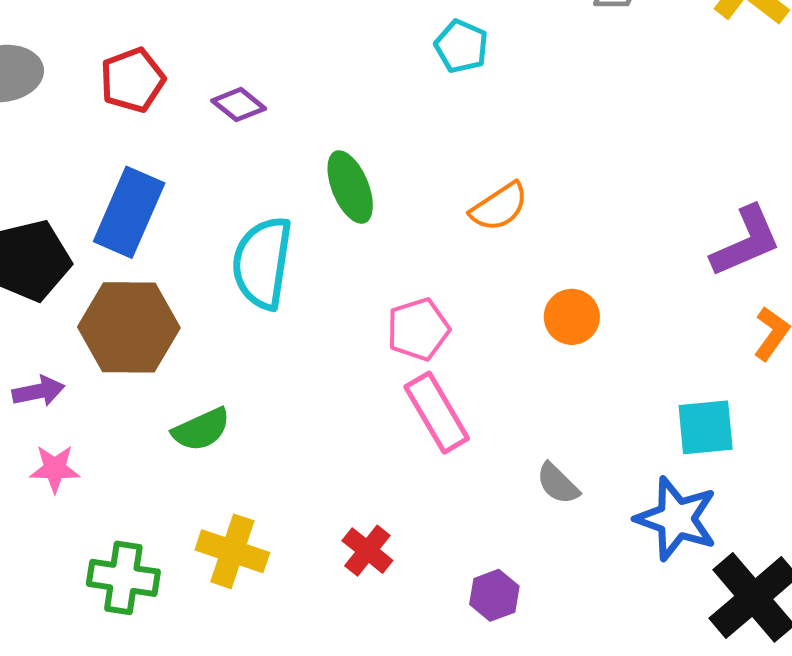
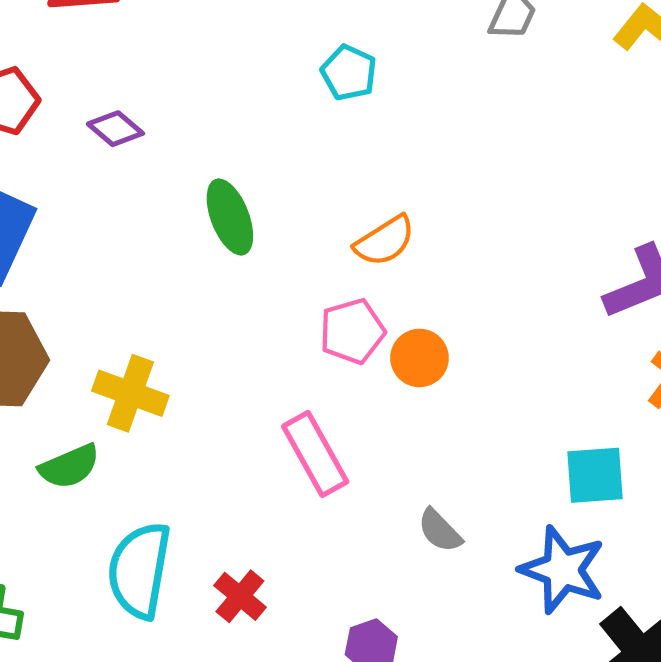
cyan semicircle: (262, 263) -> (139, 570), moved
orange circle: (572, 317) -> (420, 358), moved
pink pentagon: (418, 329) -> (352, 331), moved
yellow cross: (232, 551) -> (130, 393), moved

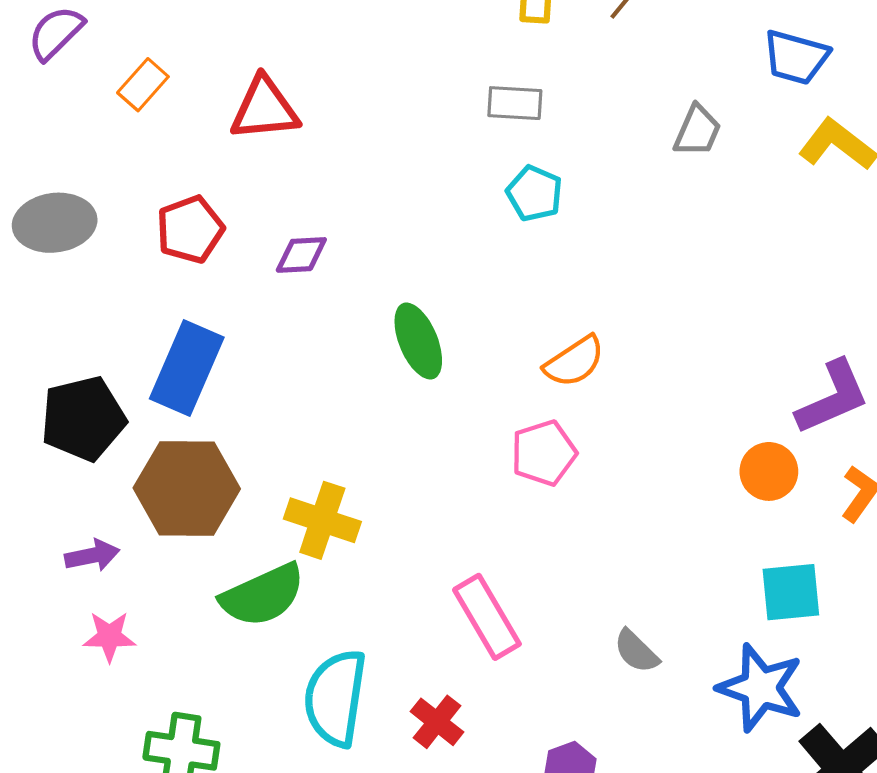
purple diamond: (115, 129) -> (301, 255), turned -42
orange circle: (420, 358) -> (769, 471), moved
pink rectangle: (315, 454) -> (487, 617), moved
green semicircle: (69, 466) -> (263, 595), size x1.4

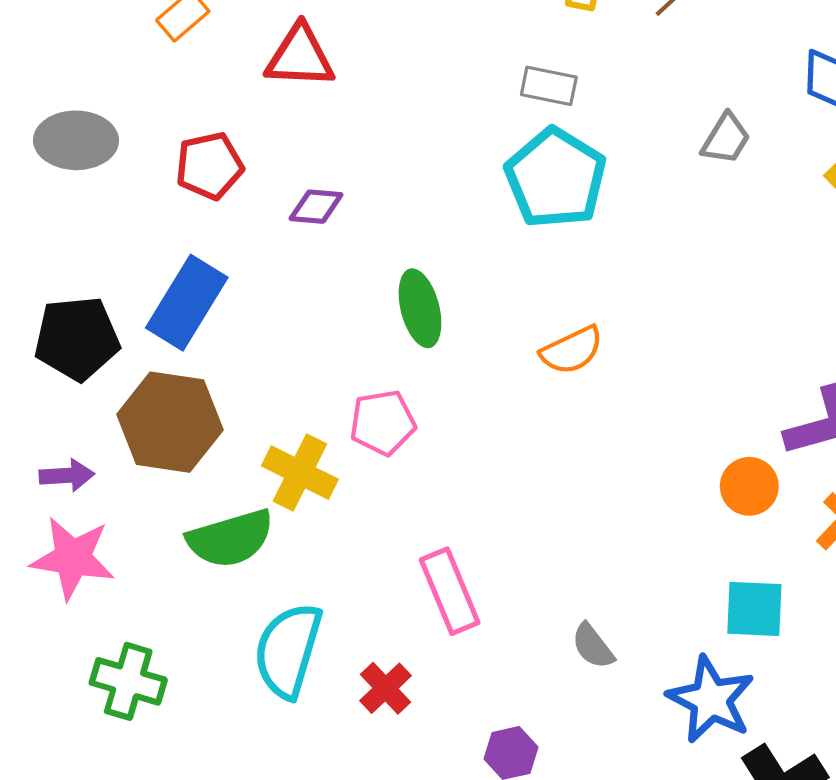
cyan pentagon: (535, 193) -> (556, 178), size x1.8
pink pentagon: (544, 453) -> (383, 423), moved
pink star: (109, 637) -> (73, 558), size x1.6

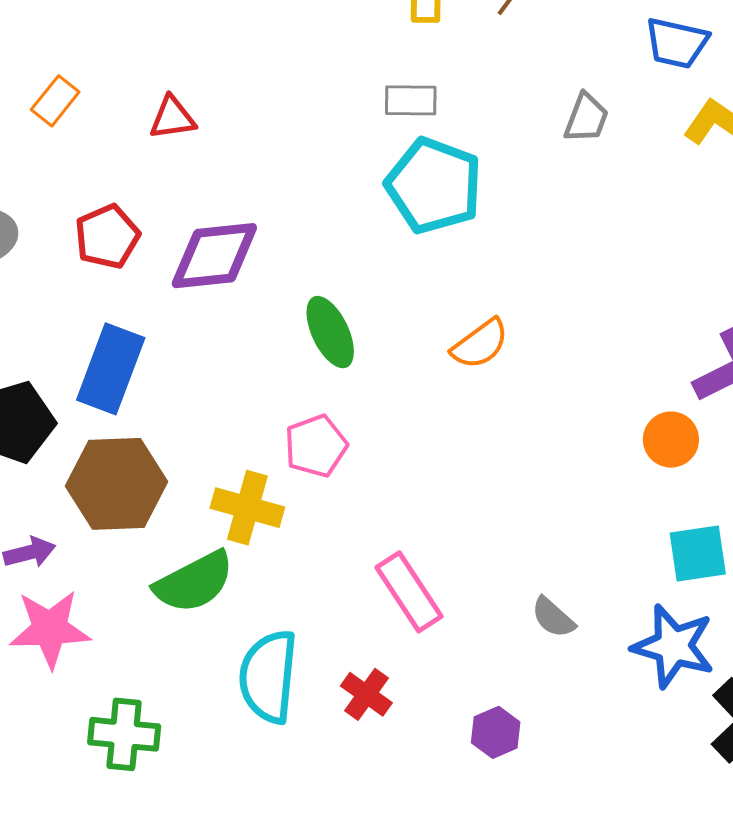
red triangle: (300, 57) -> (172, 118), size x0.7
purple diamond: (316, 207) -> (214, 256), size x1.8

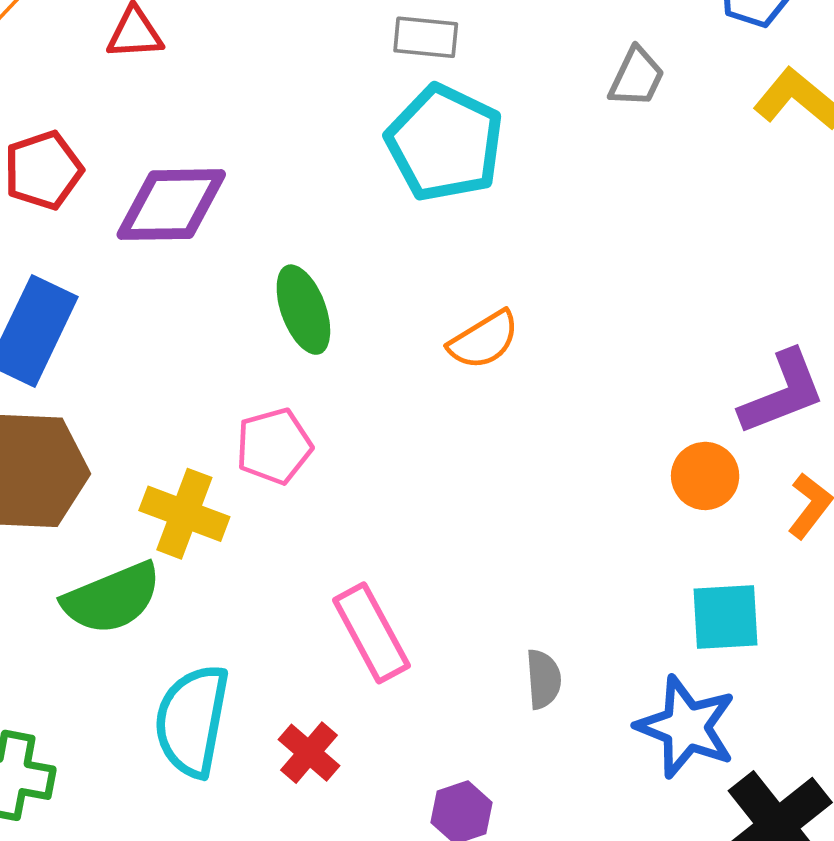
gray semicircle: (553, 617) -> (543, 679), turned -141

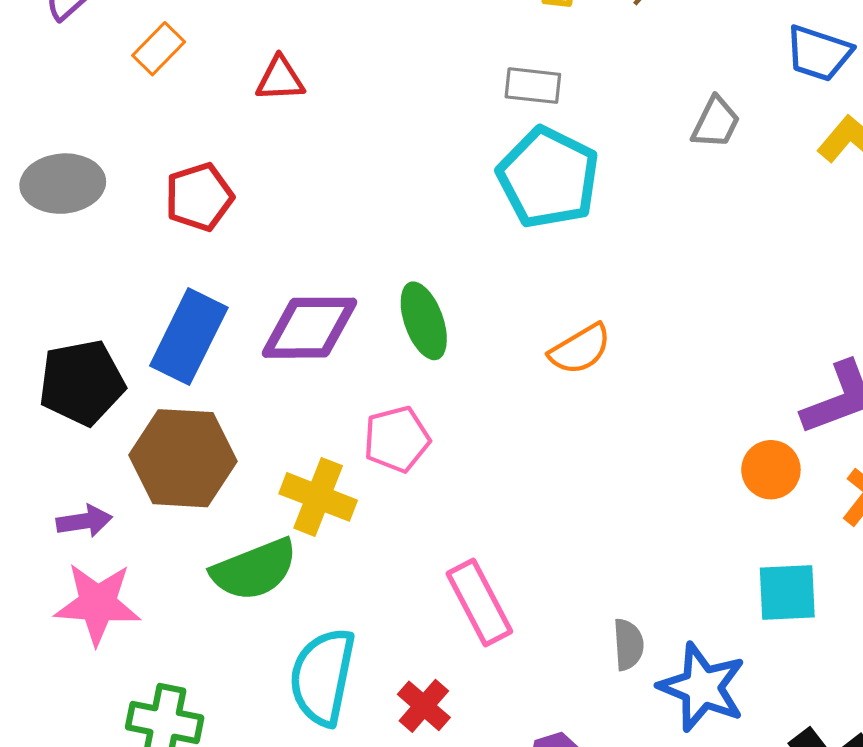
purple diamond: (171, 205) -> (309, 328), moved
blue star: (686, 727) -> (702, 687), moved

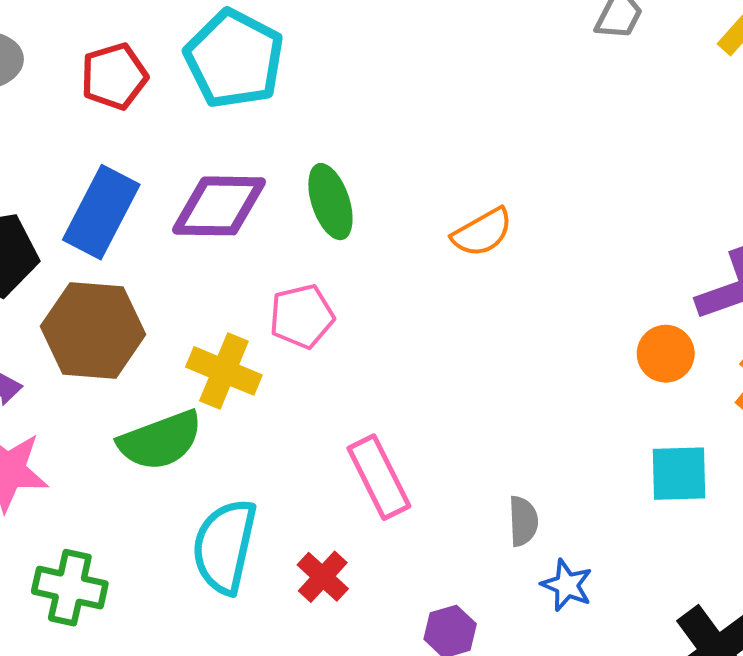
cyan pentagon: (548, 178) -> (234, 59), moved
blue star: (702, 687) -> (567, 585), moved, size x0.6

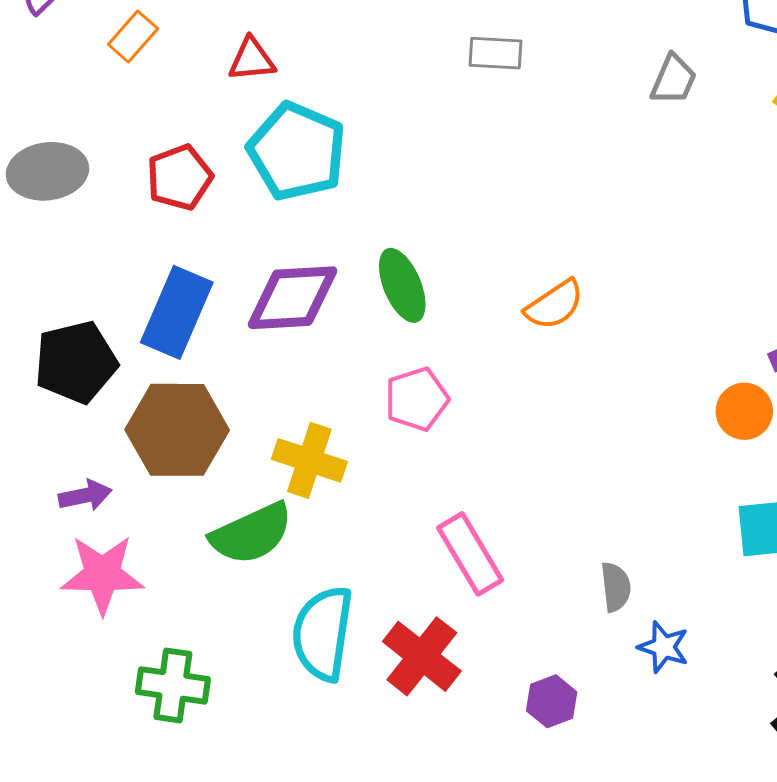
pink pentagon: (302, 316) -> (417, 399), moved
red cross: (323, 577) -> (422, 656), size x1.5

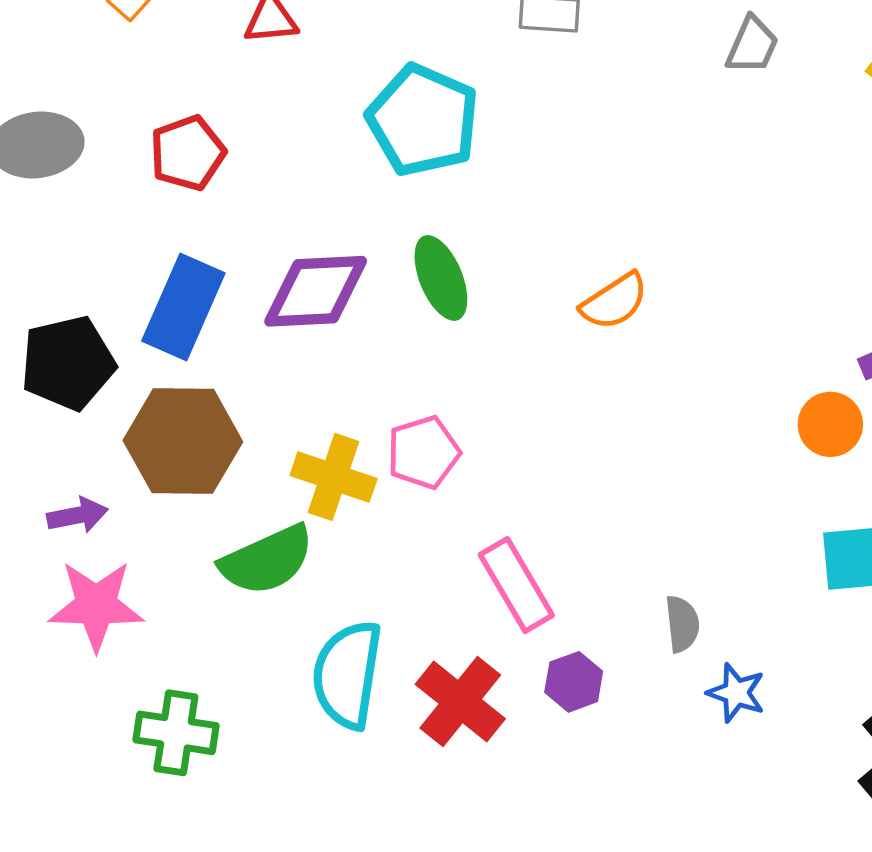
cyan pentagon: (297, 151) -> (423, 120), moved
pink pentagon: (417, 399) -> (423, 452), moved
purple hexagon: (552, 701) -> (574, 682), moved

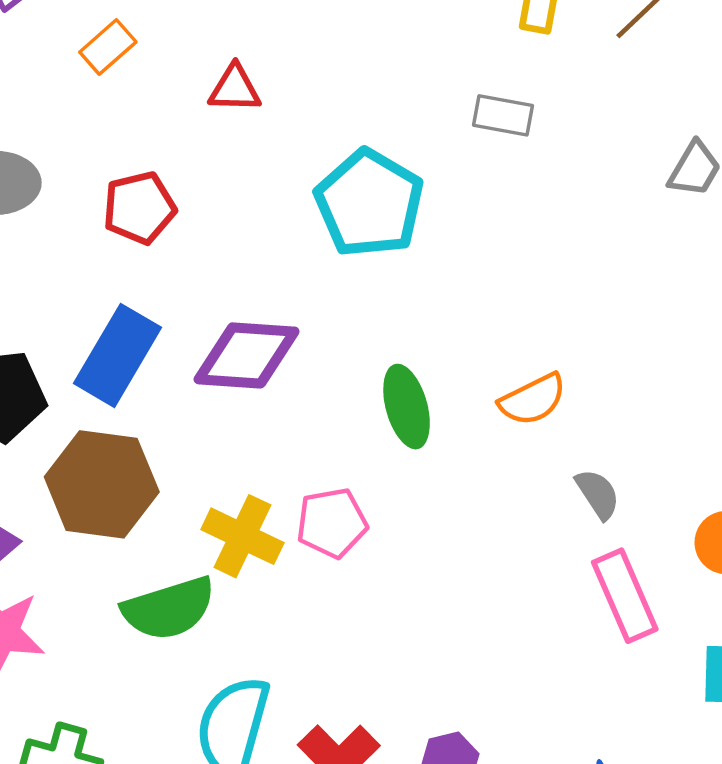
green ellipse: (441, 278) -> (407, 407), moved
pink rectangle: (516, 585) -> (625, 596), moved
gray semicircle: (682, 624) -> (598, 494), moved, turned -34

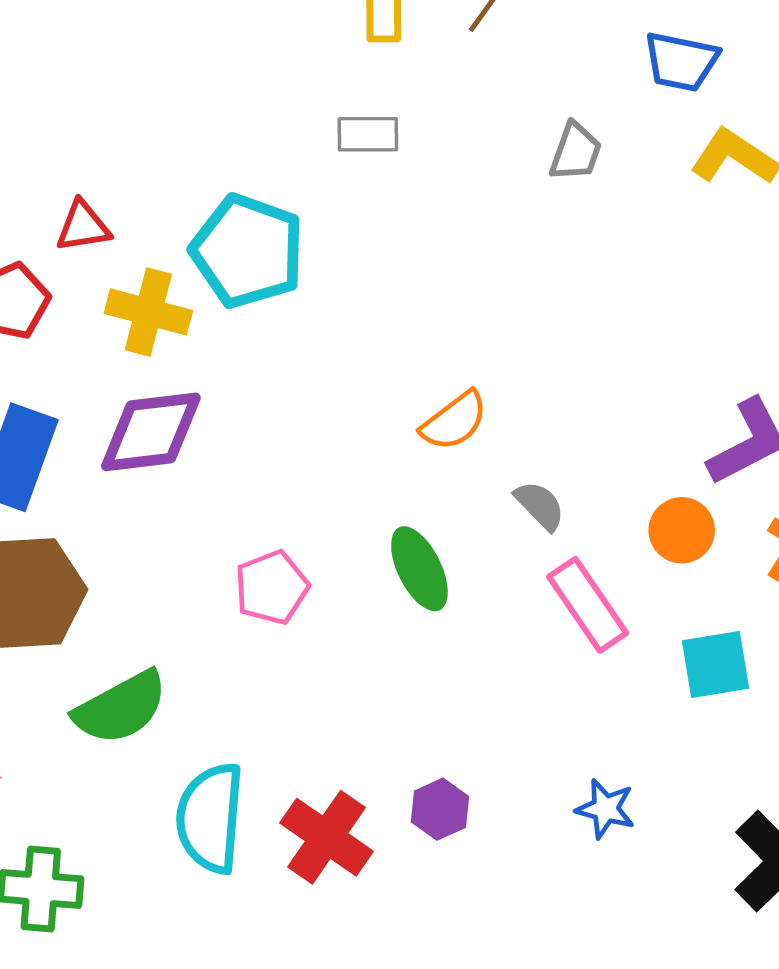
red triangle: (235, 89) -> (83, 226), moved
green ellipse: (407, 407) -> (419, 569), moved
yellow cross: (242, 536) -> (148, 312), moved

